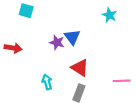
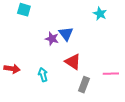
red arrow: (13, 48) -> (12, 69), moved
gray rectangle: (79, 93) -> (84, 85), moved

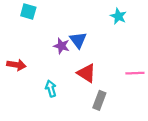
red arrow: (12, 69) -> (16, 65), moved
pink line: (111, 74) -> (135, 73), moved

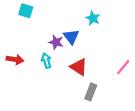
cyan star: (118, 16) -> (93, 18), moved
pink line: (135, 73) -> (123, 67), turned -49
cyan arrow: (51, 89) -> (46, 61), moved

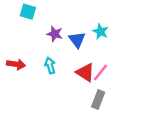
cyan star: (93, 18) -> (100, 31), moved
purple star: (56, 42) -> (55, 34), moved
pink line: (123, 67) -> (100, 73), moved

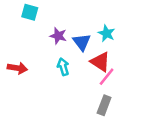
cyan arrow: (50, 65) -> (63, 67), moved
red triangle: (85, 73) -> (100, 62), moved

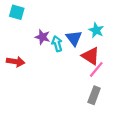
cyan square: (30, 12) -> (17, 12), moved
purple star: (58, 36) -> (42, 37), moved
cyan arrow: (63, 67) -> (57, 44), moved

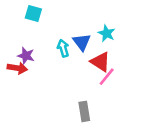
cyan square: (17, 12) -> (33, 13), moved
purple star: (42, 37) -> (26, 56), moved
gray rectangle: (94, 95) -> (84, 111), moved, turned -30

